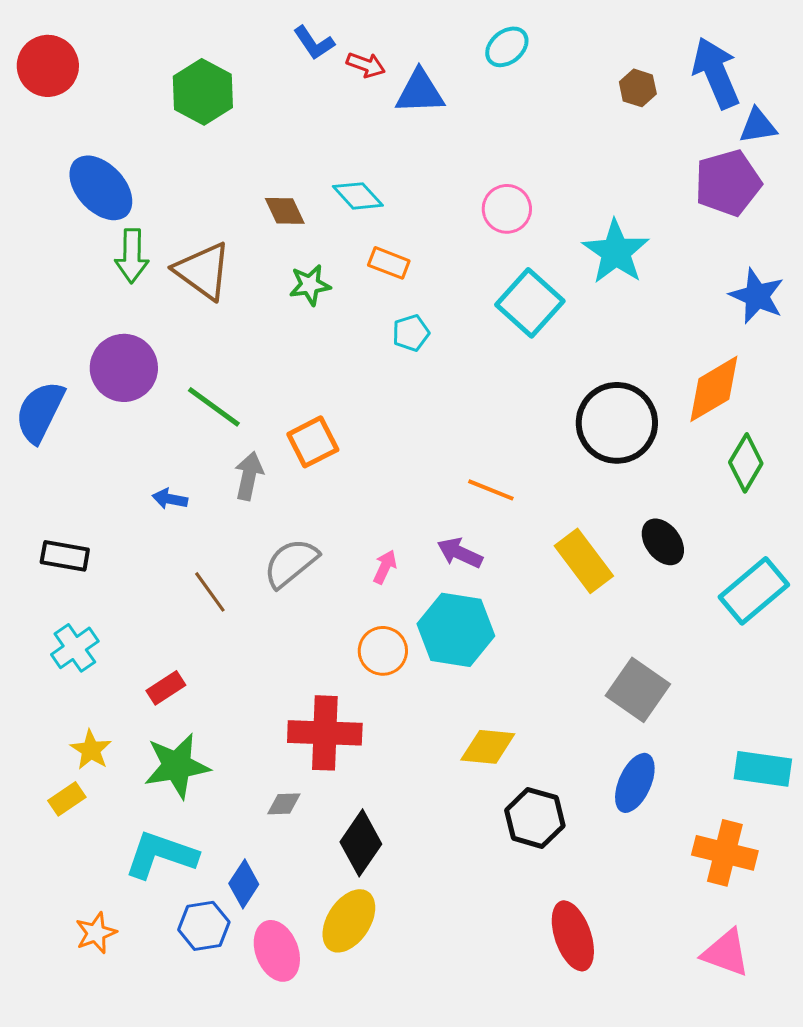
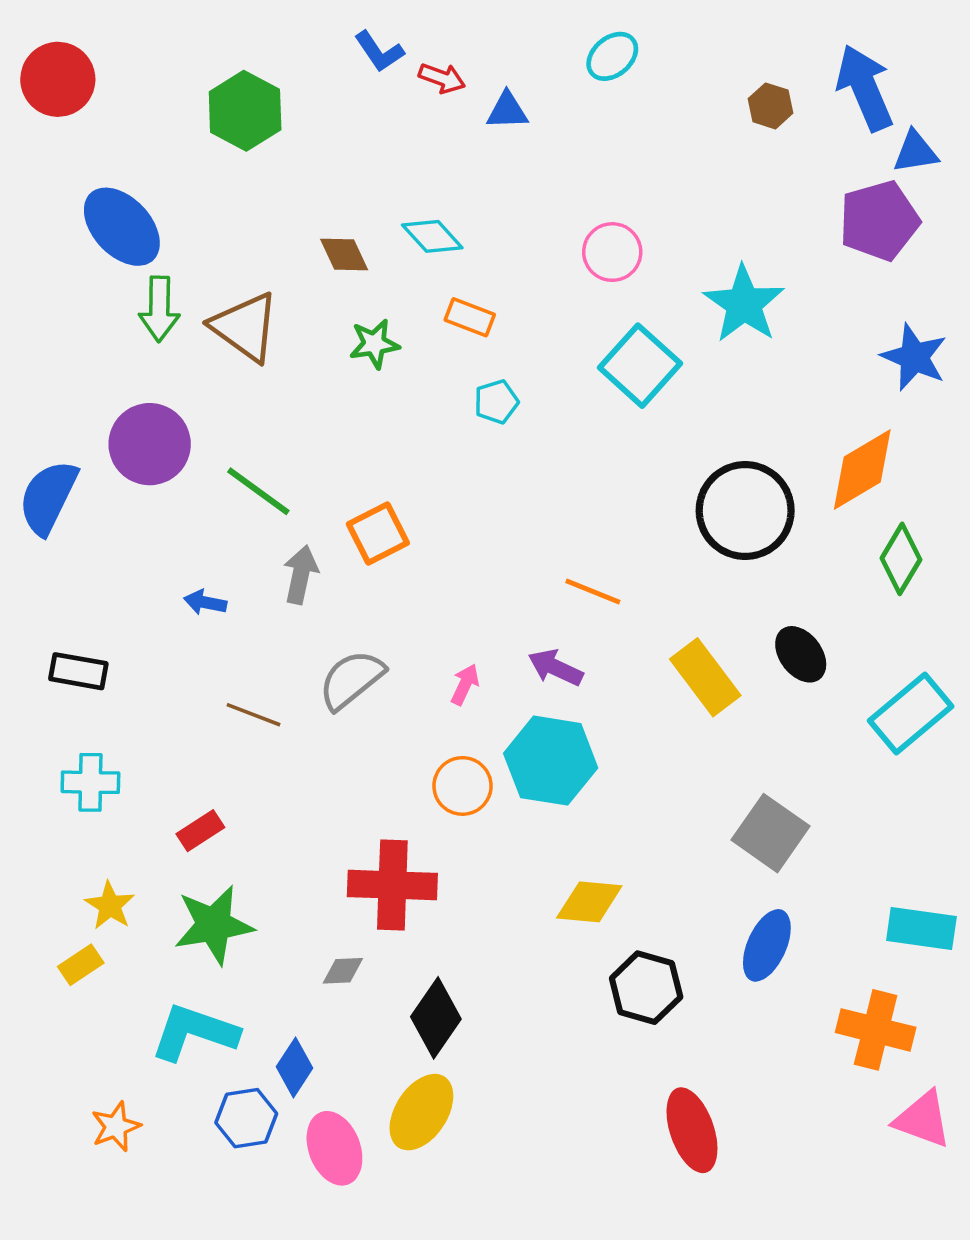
blue triangle: (420, 92) -> (507, 111), size x0.7
brown line: (210, 592) -> (254, 715), turned -33
cyan cross: (75, 648) -> (90, 782), turned 36
pink triangle: (726, 953) -> (923, 1119), moved

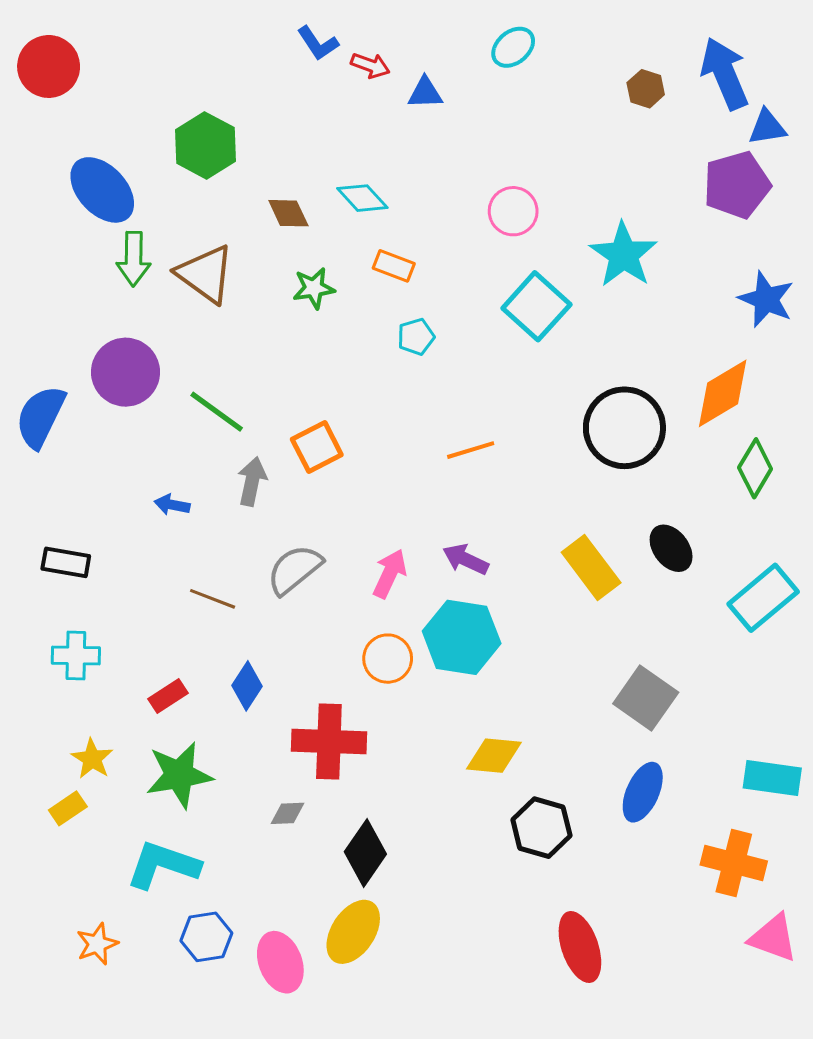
green hexagon: (245, 111) -> (205, 145), moved
orange line: (593, 591) -> (471, 450), moved, turned -39
pink arrow: (465, 684) -> (390, 574), size x1.4
blue diamond: (295, 1067) -> (247, 686), moved

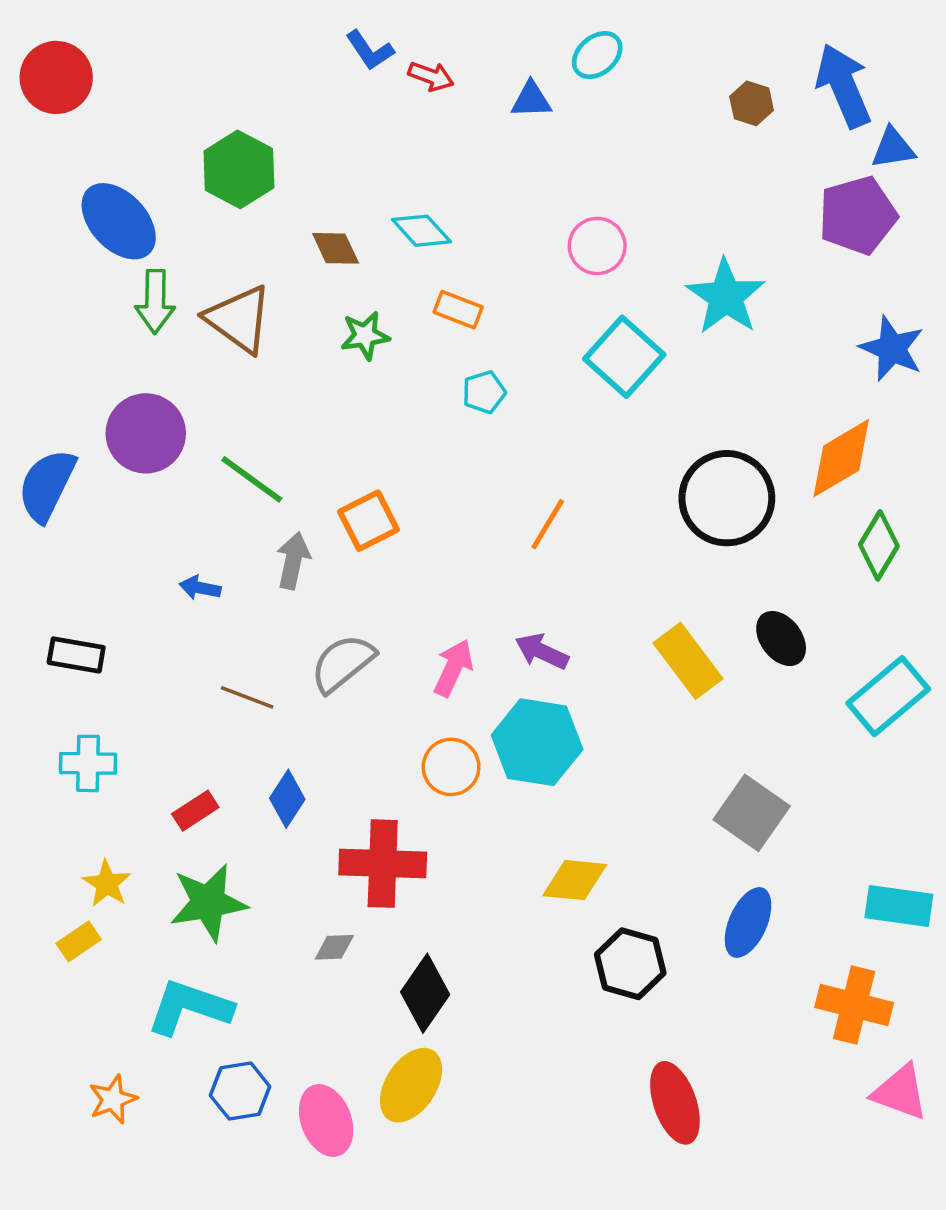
blue triangle: (425, 93) -> (531, 100), moved
orange line: (471, 450) -> (548, 524), turned -42

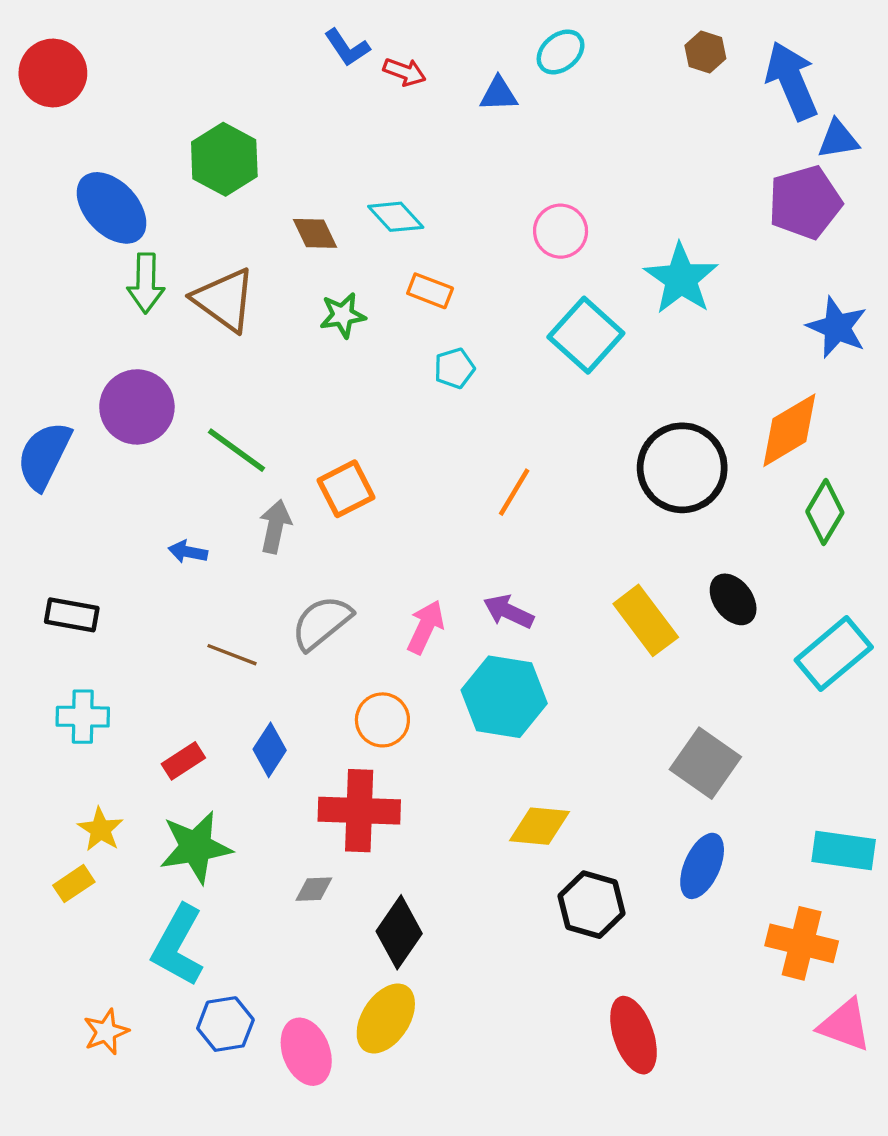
brown hexagon: (752, 103) -> (705, 52), moved
orange circle: (451, 767) -> (382, 720), moved
cyan L-shape: (189, 1007) -> (178, 946), turned -80

